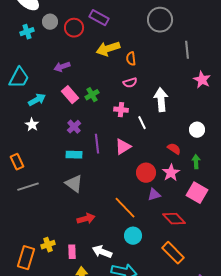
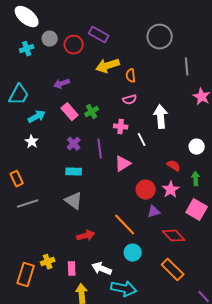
purple line: (97, 144) -> (100, 149), moved

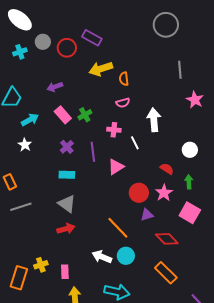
gray circle: (160, 37) -> (166, 25), moved
red arrow: (86, 236) -> (66, 229), moved
white arrow: (102, 269) -> (102, 257), moved

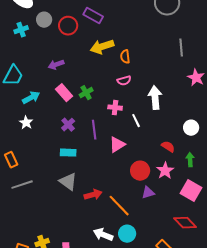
red arrow: (66, 229) -> (93, 195), moved
red diamond: (167, 239) -> (185, 223), moved

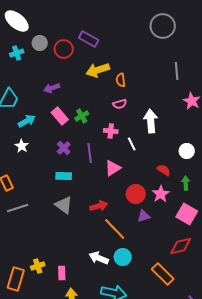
red arrow: (93, 195) -> (99, 206), moved
red diamond: (185, 223) -> (181, 246), turned -60

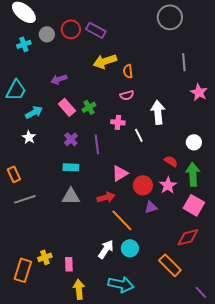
red circle: (64, 49) -> (71, 29), moved
pink triangle: (113, 168) -> (120, 173), moved
green arrow: (186, 183) -> (193, 174), size x1.6
gray triangle: (64, 205) -> (71, 196), turned -36
white arrow: (99, 258) -> (106, 249), turned 102

